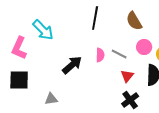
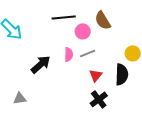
black line: (95, 18) -> (64, 17), turned 75
pink circle: (144, 47) -> (83, 31), moved
gray line: (119, 54) -> (88, 53), turned -49

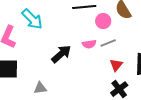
pink semicircle: (69, 54) -> (89, 44), turned 80

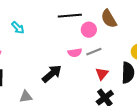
cyan arrow: (32, 19) -> (18, 28), size x0.6
black arrow: (61, 54) -> (52, 74), moved

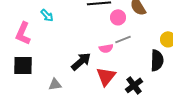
pink semicircle: (75, 53) -> (106, 48), moved
red triangle: (102, 74) -> (106, 76), moved, size x1.5

